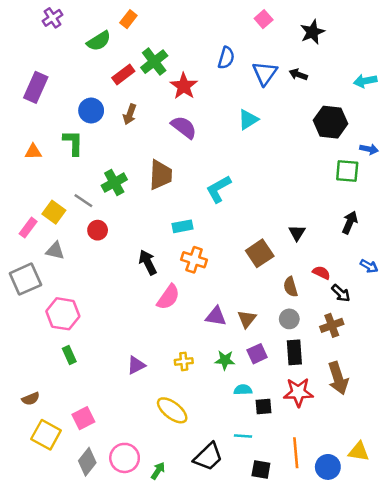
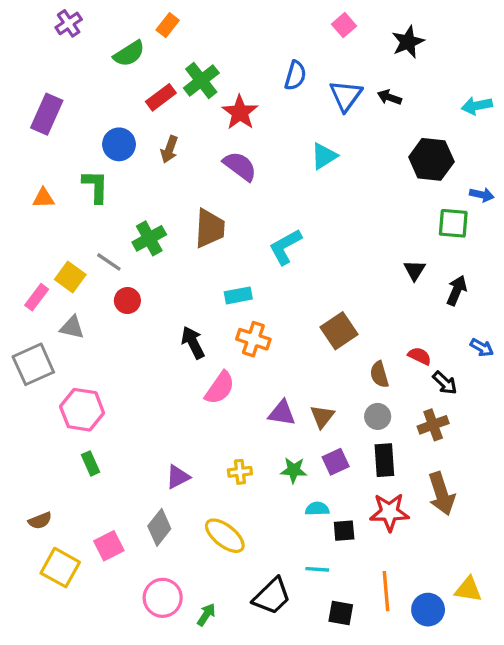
black triangle: (297, 233) -> (415, 270), moved
gray diamond: (87, 462) -> (159, 527), moved

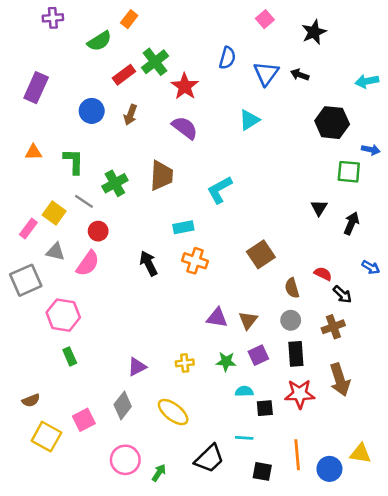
purple cross: (69, 23) -> (53, 18), turned 30
green L-shape: (95, 186) -> (74, 161), moved
pink semicircle: (220, 388) -> (88, 263), moved

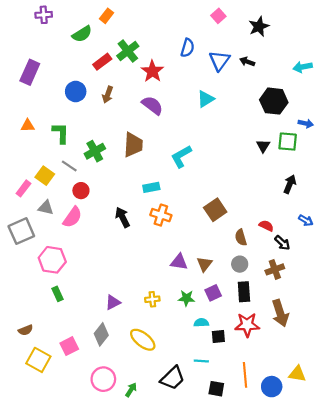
black triangle: (319, 208) -> (263, 146), moved

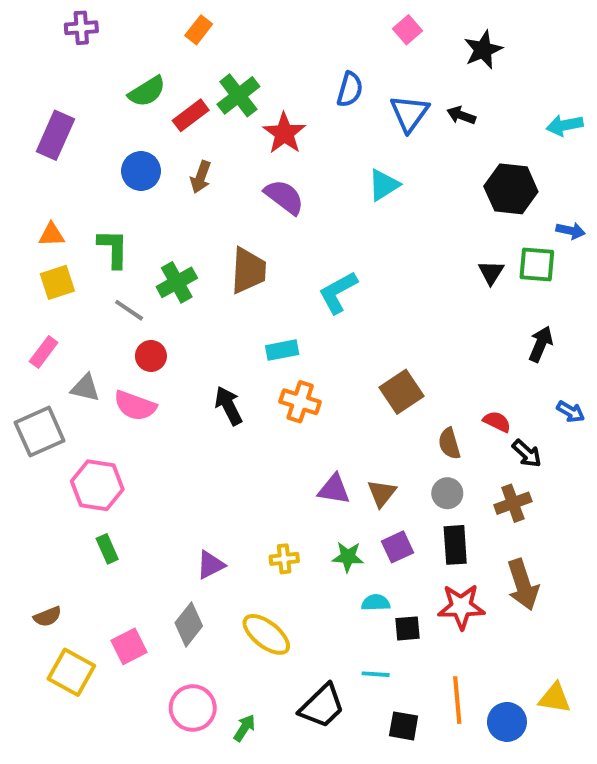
green semicircle: (82, 34) -> (147, 91), moved
yellow square: (45, 176) -> (57, 282), moved, turned 36
pink semicircle: (72, 217) -> (135, 406), turned 75

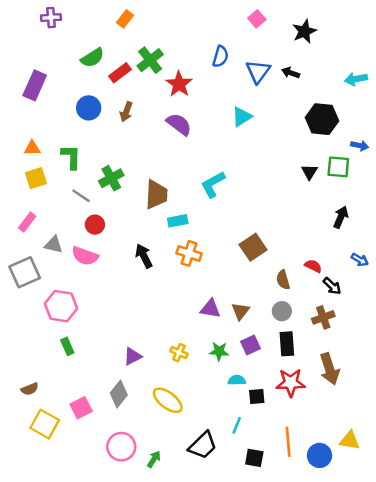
brown trapezoid: (248, 270) -> (156, 194), moved
yellow cross: (284, 559) -> (179, 353), turned 30
cyan line: (376, 674) -> (237, 425), turned -72

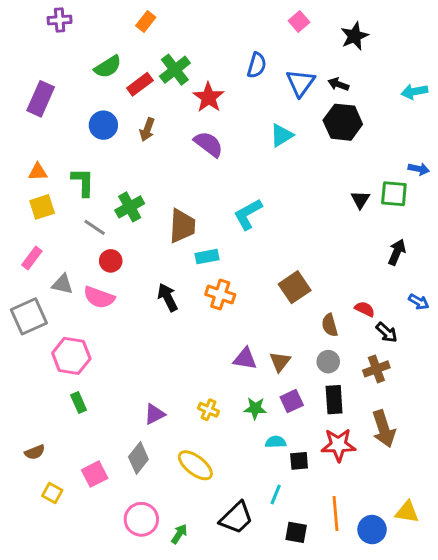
black hexagon: (322, 119) -> (343, 122), moved
yellow square: (45, 424) -> (52, 493), size x0.6

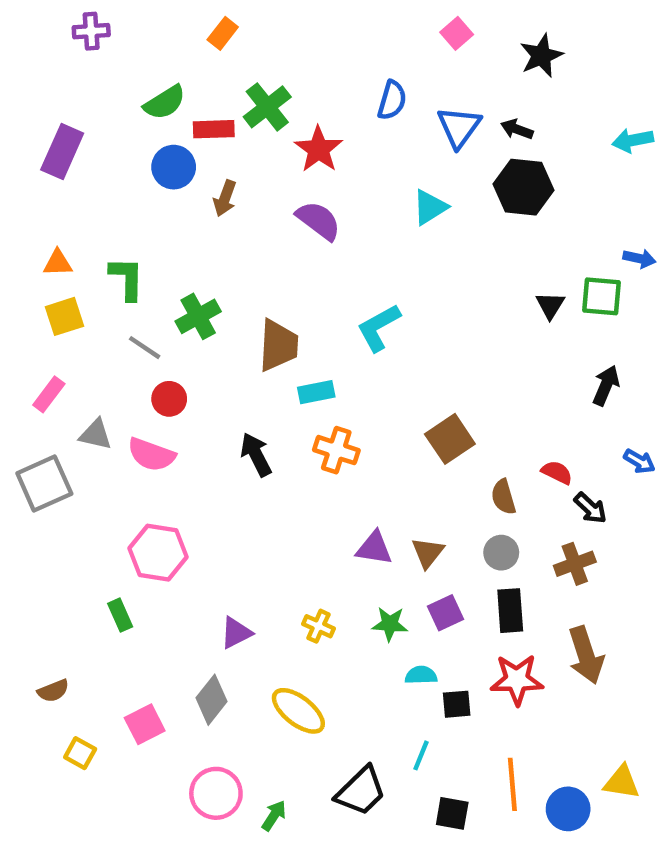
red rectangle: (140, 84) -> (214, 129), turned 35
blue circle: (103, 125) -> (174, 167), moved
pink hexagon: (71, 356) -> (158, 553), moved

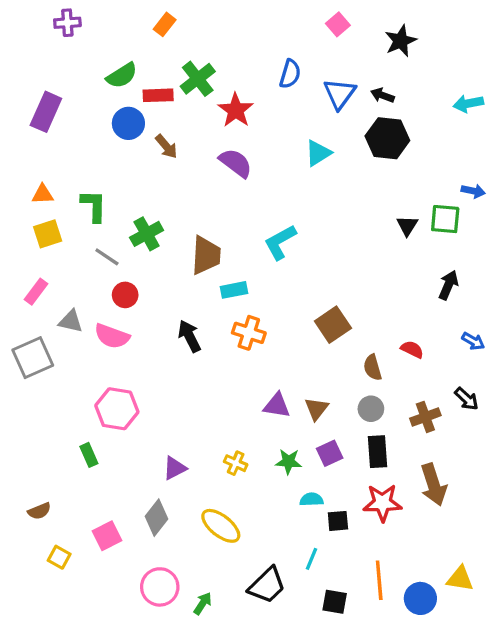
brown arrow: (225, 198) -> (166, 146), turned -60
black arrow: (590, 508) -> (467, 399), moved

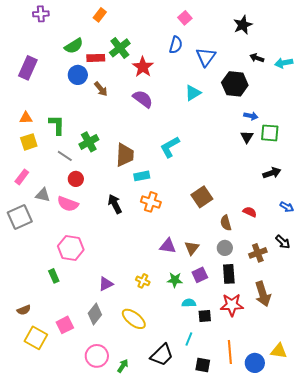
pink square: (338, 24) -> (185, 18), moved
black arrow: (382, 95) -> (257, 58), moved
blue arrow: (473, 191) -> (251, 116), moved
black arrow: (448, 285) -> (272, 173), turned 48
yellow square: (59, 557) -> (36, 338), size x1.6

